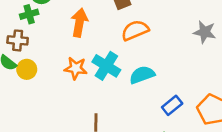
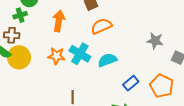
gray star: (205, 32) -> (155, 41), moved
yellow circle: (27, 69) -> (19, 57), size x1.5

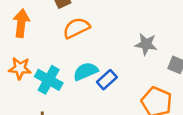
cyan cross: (80, 54) -> (49, 80), moved
blue rectangle: (131, 83) -> (107, 80), moved

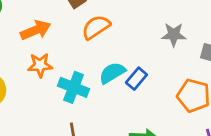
orange arrow: (21, 23) -> (36, 30), turned 68
orange star: (20, 68) -> (40, 65), moved

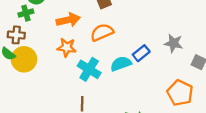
orange semicircle: (96, 27) -> (102, 32), moved
blue rectangle: (136, 79) -> (141, 53), moved

